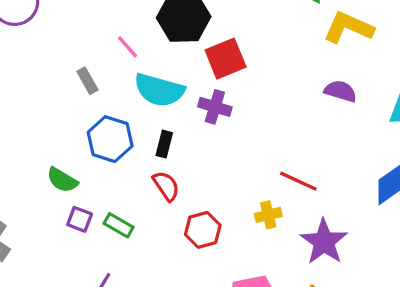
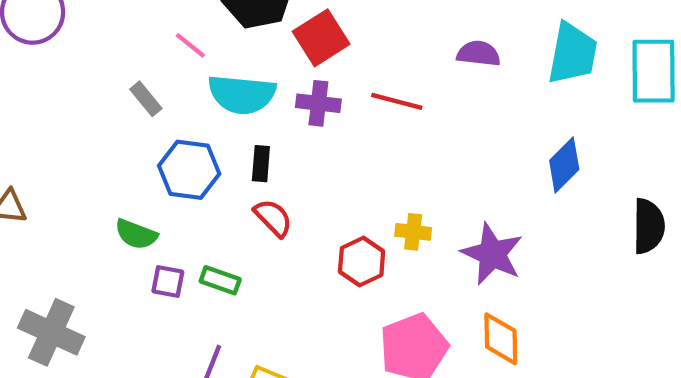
red line: (298, 181) -> (397, 101), moved
yellow cross: (268, 215) -> (413, 232), turned 30
red hexagon: (203, 230) -> (362, 261), moved

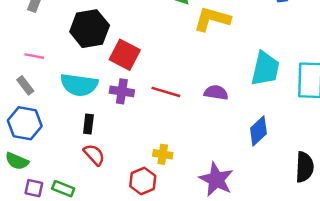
red square: (321, 38) -> (125, 55), turned -32
pink line: (190, 45) -> (34, 56), moved, turned -30
purple semicircle: (479, 54) -> (216, 93), moved
blue hexagon: (189, 170) -> (25, 123), moved
yellow cross: (413, 232) -> (163, 154), moved

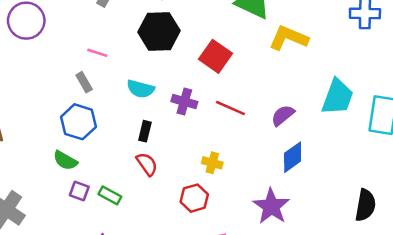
red square: (125, 55) -> (215, 56), moved
cyan semicircle: (79, 85) -> (140, 89), size x0.7
purple semicircle: (216, 93) -> (283, 115), turned -55
blue diamond: (258, 131) -> (293, 157), moved
yellow cross: (163, 154) -> (212, 163), moved

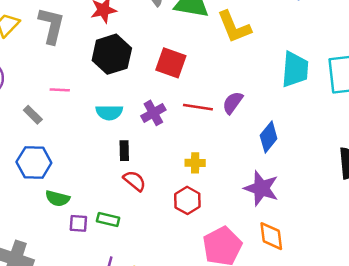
yellow L-shape: (288, 38) -> (234, 27), turned -120
gray rectangle: (84, 82) -> (33, 115), moved
purple cross: (184, 102) -> (153, 113), turned -30
purple semicircle: (283, 115) -> (233, 103), moved
blue hexagon: (78, 122) -> (34, 162), moved

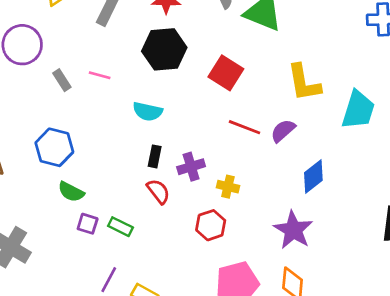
yellow L-shape: (234, 27) -> (304, 83), moved
purple cross: (153, 113) -> (191, 167), moved
gray rectangle: (33, 115) -> (62, 80), moved

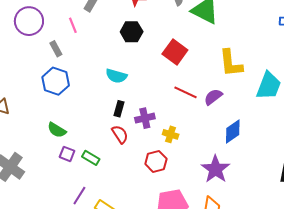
black hexagon: (164, 49) -> (132, 32), size x0.7
pink line: (100, 75) -> (73, 25), moved, turned 49
blue hexagon: (54, 147) -> (56, 81), moved

